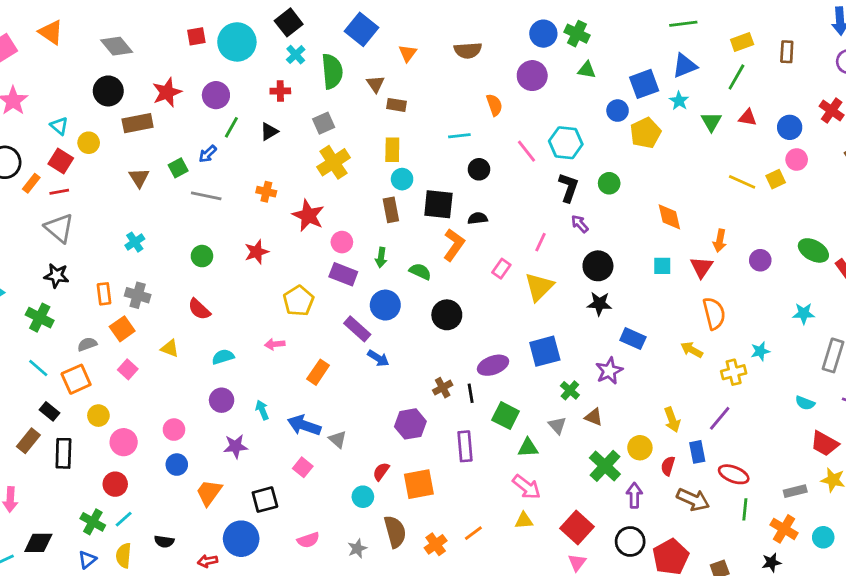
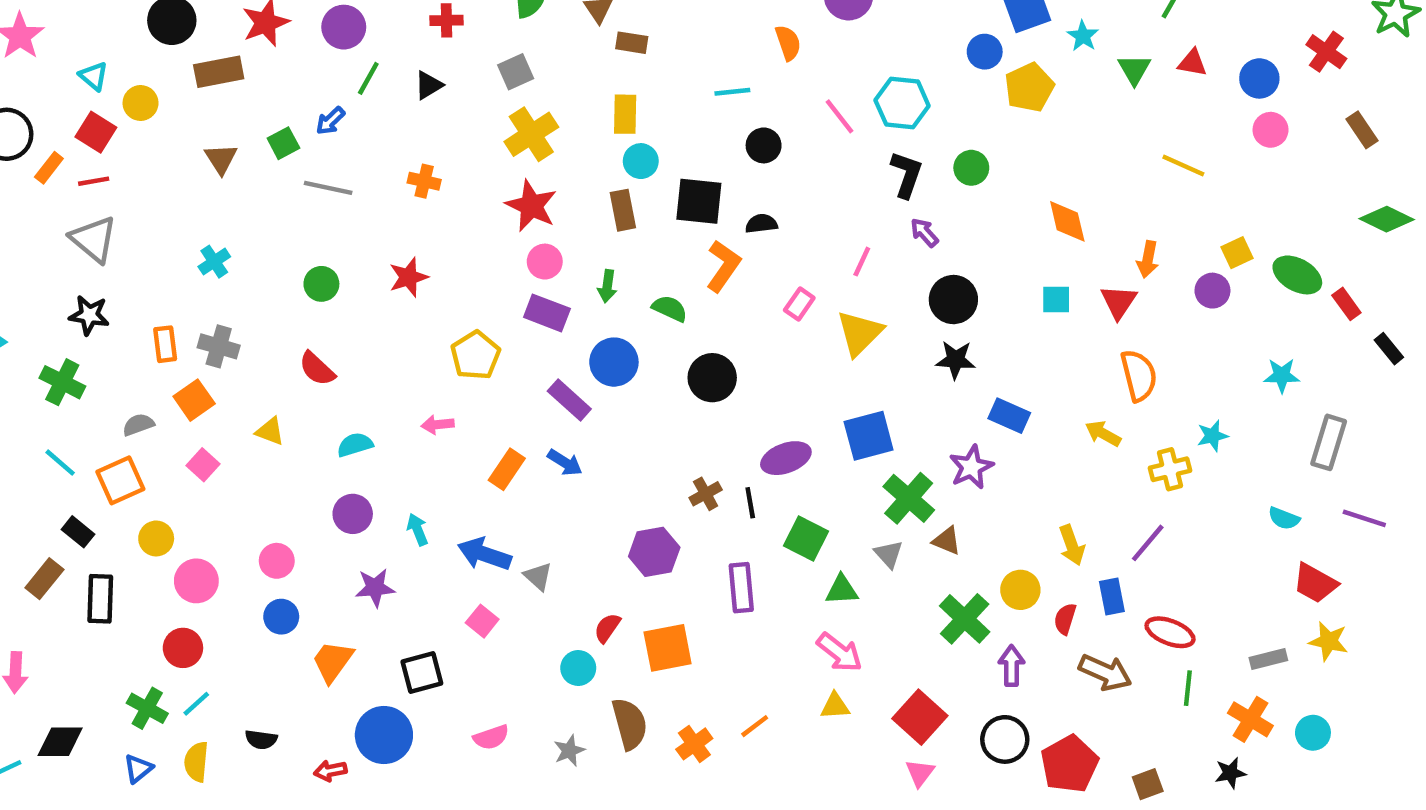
yellow square: (776, 179) -> (1237, 253), moved
red star: (308, 215) -> (531, 206), moved
blue arrow: (378, 358) -> (565, 463), moved
green cross: (570, 390) -> (909, 498), size x1.6

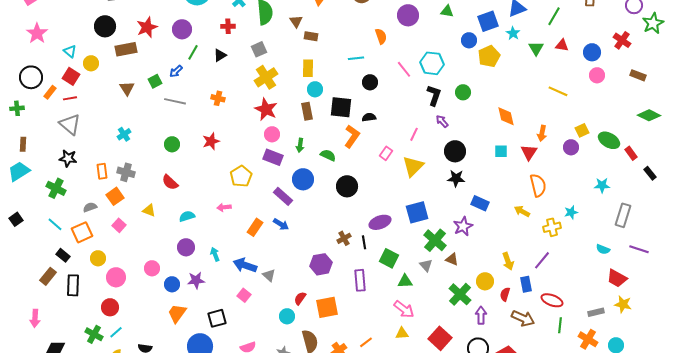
brown rectangle: (1362, 130) -> (638, 75), turned -35
blue circle: (281, 617) -> (172, 284), moved

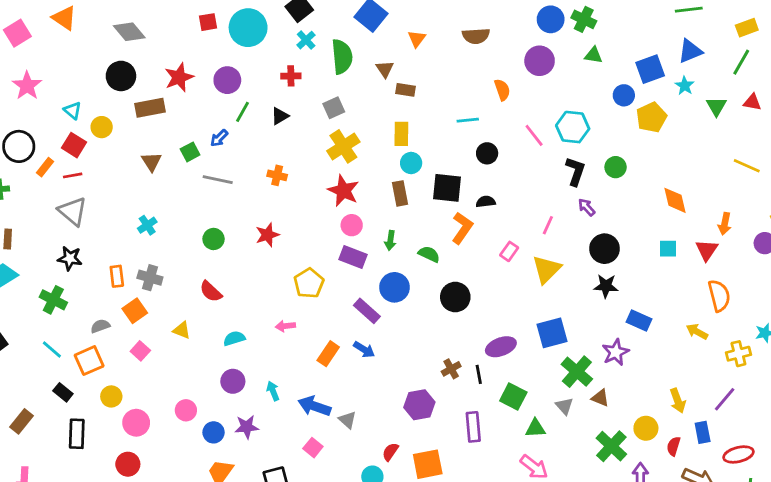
brown rectangle: (48, 276) -> (21, 421), moved
red ellipse: (552, 300) -> (738, 454), turned -35

